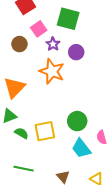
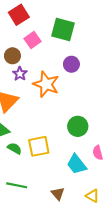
purple star: (53, 44) -> (20, 74), moved
green circle: (77, 121) -> (78, 126), moved

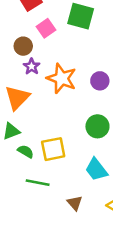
purple circle: (71, 64) -> (100, 81), moved
green line: (17, 185) -> (38, 183), moved

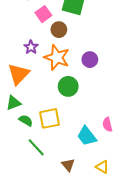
brown circle: (23, 46) -> (59, 30), moved
green circle: (97, 126) -> (68, 86), moved
green line: (38, 183) -> (36, 147), turned 36

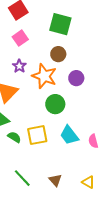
pink square: (43, 14) -> (20, 38), moved
brown circle: (59, 30) -> (58, 54), moved
cyan trapezoid: (87, 136) -> (69, 135), moved
green line: (36, 147) -> (22, 178), moved

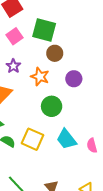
green square: (60, 24) -> (44, 30), moved
orange star: (44, 76) -> (40, 77), size x0.7
yellow square: (37, 135) -> (32, 139), turned 35

